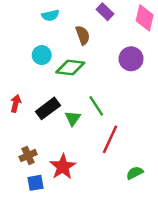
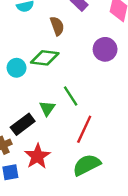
cyan circle: (42, 55) -> (17, 68), moved
black rectangle: (48, 108) -> (23, 124), moved
green semicircle: (135, 173) -> (87, 165), moved, size x1.6

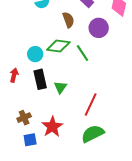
purple circle: (105, 49) -> (99, 28), moved
green line: (71, 96) -> (83, 53), moved
black rectangle: (23, 124) -> (40, 79), moved, turned -66

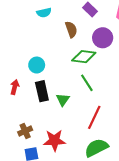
green diamond: (58, 46) -> (84, 57), moved
green line: (83, 53) -> (87, 83), moved
red star: (52, 127) -> (54, 140), turned 30

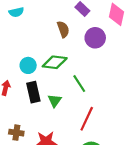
cyan semicircle: (44, 13) -> (16, 12), moved
green diamond: (84, 57) -> (55, 62), moved
brown cross: (25, 131) -> (16, 133), turned 32

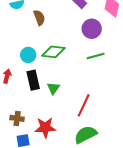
brown semicircle: (63, 29) -> (39, 18), moved
green line: (79, 84) -> (96, 56), moved, turned -72

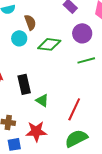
green diamond: (53, 52) -> (49, 44), moved
cyan circle: (28, 55) -> (19, 38), moved
green triangle: (53, 88) -> (42, 100), moved, turned -32

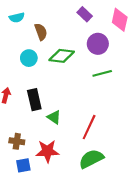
cyan circle: (19, 38) -> (29, 58), moved

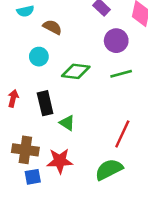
brown semicircle: (41, 32) -> (52, 27), turned -42
green diamond: (62, 56) -> (76, 71), moved
red line: (89, 127) -> (122, 134), moved
brown cross: (17, 141) -> (25, 150), size x1.5

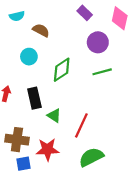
green diamond: (76, 71) -> (62, 70), turned -40
red line: (122, 134) -> (81, 125), moved

